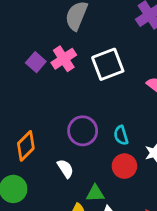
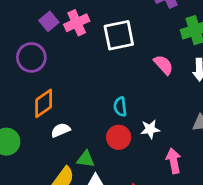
purple circle: (83, 131) -> (31, 57), moved
orange diamond: (26, 146) -> (44, 103), moved
white semicircle: (65, 169) -> (61, 130), turned -90

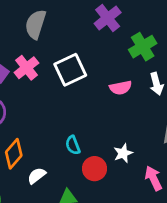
pink semicircle: (163, 65) -> (121, 88), turned 135
cyan semicircle: (120, 107) -> (73, 145), moved

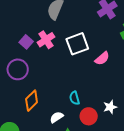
pink semicircle: (121, 88) -> (102, 58), moved, turned -35
white semicircle: (37, 176) -> (57, 117), moved

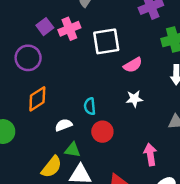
white star: (110, 107) -> (134, 99), moved

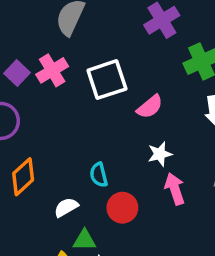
pink arrow: (150, 154) -> (175, 189), moved

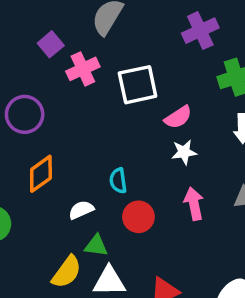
purple square: (17, 73) -> (51, 44), moved
white star: (160, 154) -> (184, 152), moved

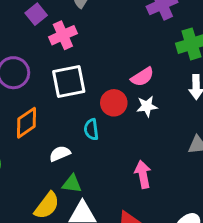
white square: (138, 85) -> (69, 81), moved
pink arrow: (194, 204) -> (143, 174), moved
red circle: (138, 217) -> (114, 103), moved

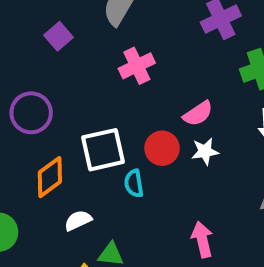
pink cross: (63, 35) -> (137, 66), moved
white square: (69, 81) -> (103, 150), moved
white semicircle: (60, 154) -> (78, 220), moved

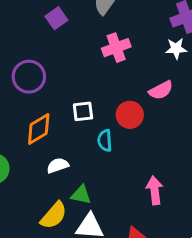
white square: (103, 150) -> (83, 111), size x0.6
white star: (205, 151) -> (176, 49), moved

